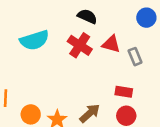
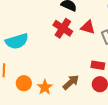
cyan semicircle: (34, 40) -> (17, 41), moved

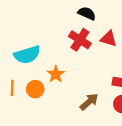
orange circle: (24, 83) -> (35, 89), moved
orange star: (45, 87) -> (56, 74), moved

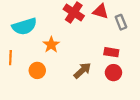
orange circle: (35, 89) -> (37, 70), moved

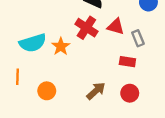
orange star: (51, 45) -> (61, 46), moved
red rectangle: (111, 52) -> (127, 62), moved

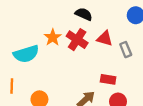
orange star: (61, 46) -> (53, 37), moved
red rectangle: (127, 62) -> (108, 79), moved

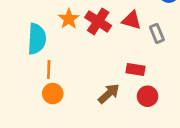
cyan semicircle: (26, 54) -> (37, 39), turned -70
orange line: (12, 86) -> (49, 70), moved

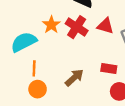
cyan semicircle: (37, 39) -> (24, 42), turned -120
brown arrow: (109, 94) -> (74, 78), moved

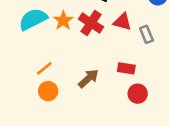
cyan semicircle: (24, 42) -> (33, 19), moved
orange line: (34, 68) -> (44, 68), turned 49

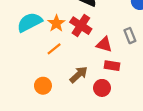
red triangle: (123, 22) -> (104, 44), moved
orange line: (44, 68) -> (54, 49), moved
red circle: (138, 94) -> (102, 88), moved

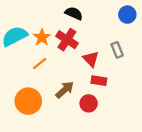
red triangle: (104, 44) -> (91, 59), turned 30
orange circle: (43, 86) -> (28, 101), size x1.5

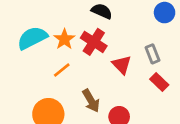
red rectangle: (99, 81) -> (159, 82), moved, turned 35
brown arrow: (65, 90) -> (91, 101), turned 102

